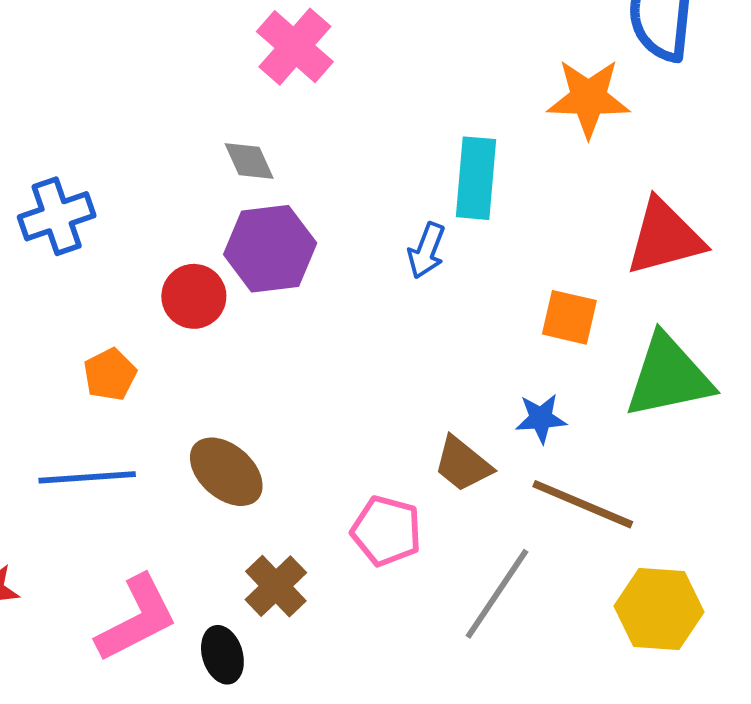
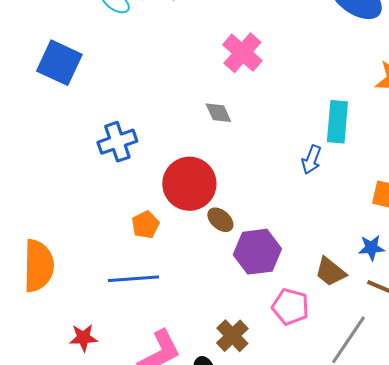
purple hexagon: (270, 249) -> (257, 252), moved
red circle: (194, 296) -> (189, 184), size x1.6
brown ellipse: (226, 472) -> (220, 220), moved, size x0.7

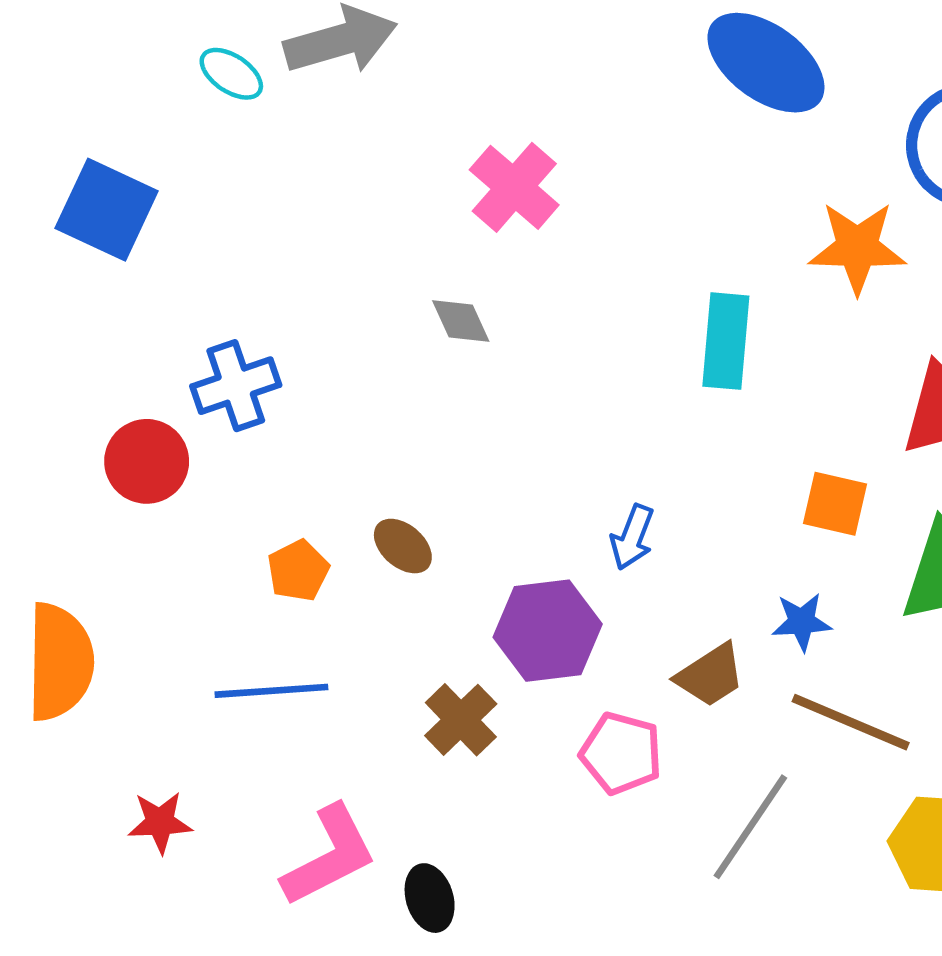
blue arrow: (311, 160) -> (632, 537), moved
red circle: (189, 184) -> (147, 461), moved, size x0.7
brown ellipse: (220, 220) -> (403, 546), moved
brown trapezoid: (330, 272) -> (710, 675), turned -72
brown cross: (232, 336) -> (461, 720), moved

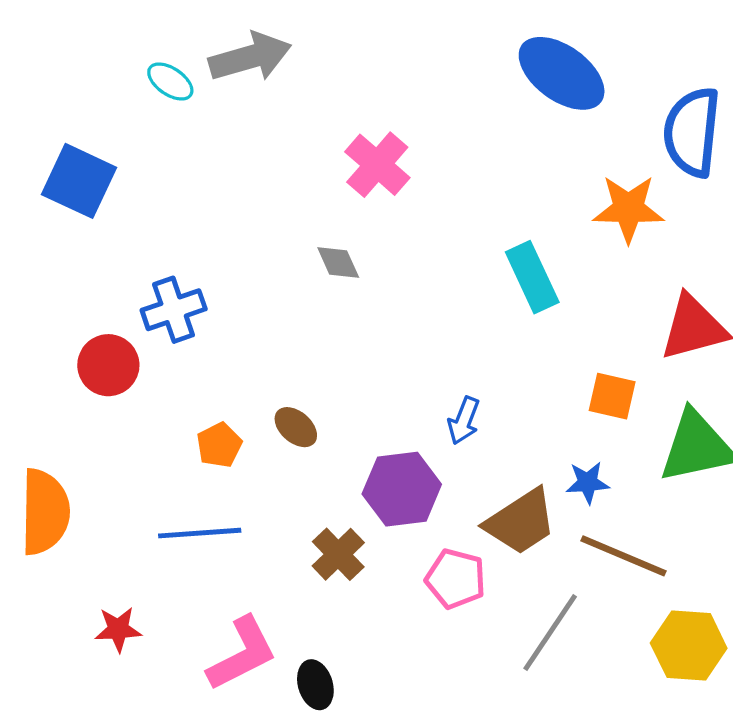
cyan rectangle: (726, 341) -> (532, 277), turned -30
brown trapezoid: (710, 675) -> (521, 522), size x1.4

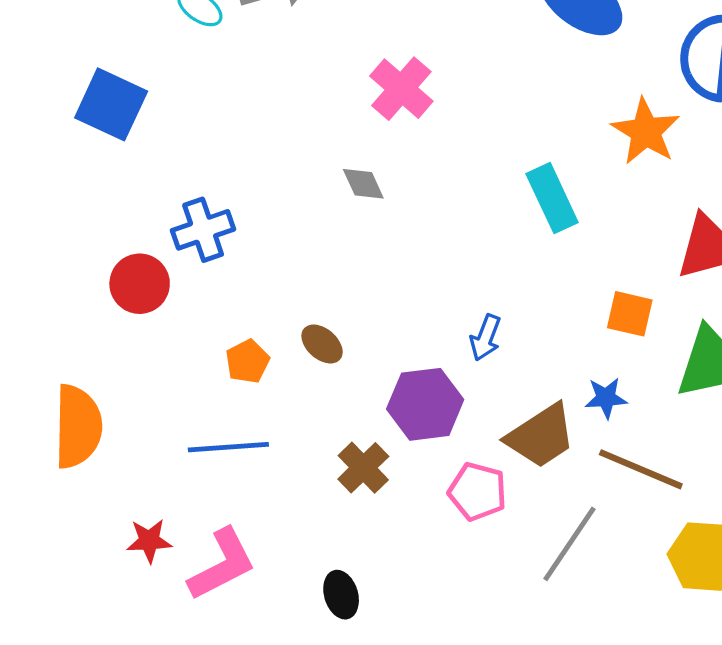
orange star: (628, 209) -> (646, 131), turned 30
pink L-shape: (242, 654) -> (222, 564), moved

